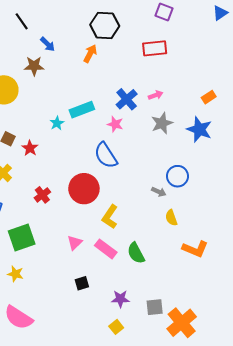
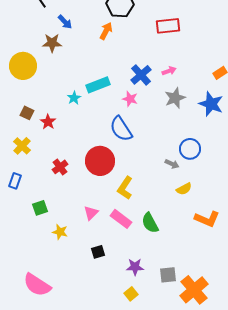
yellow semicircle: (171, 218) -> (184, 189), turned -98
green square: (22, 238) -> (40, 208), size x0.6
yellow star: (15, 274) -> (60, 232), moved

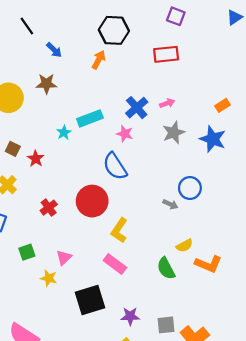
brown star: (52, 43) -> (46, 84), moved
yellow semicircle: (184, 189) -> (184, 246), moved
pink triangle: (91, 213) -> (64, 258), moved
green semicircle: (150, 223) -> (166, 268), moved
black square: (98, 252) -> (90, 300), size x2.0

